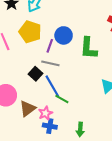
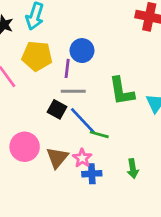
green L-shape: (89, 48) -> (122, 91), moved

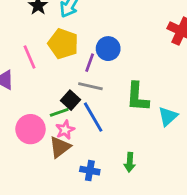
green line: (99, 134) -> (59, 112), moved, turned -48
pink star: (82, 158) -> (65, 130), moved
green arrow: (133, 169) -> (130, 162), moved

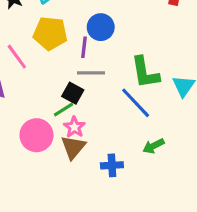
blue line: (93, 117) -> (136, 103), moved
green arrow: (130, 162) -> (153, 146), turned 72

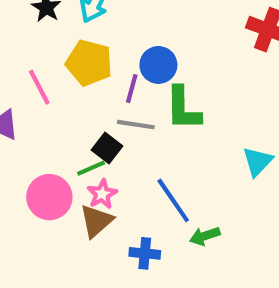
green L-shape: (145, 73) -> (183, 109), moved
blue line: (136, 103) -> (173, 200), moved

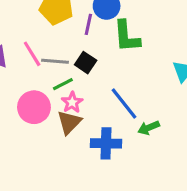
pink line: (39, 87) -> (32, 54), moved
gray line: (136, 125) -> (55, 61), moved
black square: (107, 148) -> (86, 63), moved
blue cross: (145, 253) -> (106, 143), size x1.4

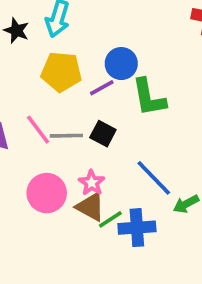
purple line: (88, 24) -> (102, 88), turned 55
green line: (63, 84) -> (110, 219), moved
brown triangle: (69, 122) -> (91, 207), turned -40

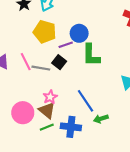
black square: (103, 134) -> (59, 62), moved
pink circle: (47, 193) -> (23, 113), moved
green line: (110, 219) -> (47, 127), moved

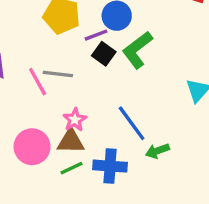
green L-shape: (91, 55) -> (137, 50), turned 55
pink line: (26, 62) -> (38, 82), moved
black square: (59, 62) -> (104, 54), moved
brown triangle: (47, 110) -> (71, 141), turned -36

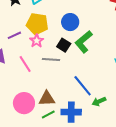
purple line: (96, 35) -> (14, 35), moved
gray line: (58, 74) -> (51, 59), moved
pink star: (75, 120) -> (37, 41), moved

